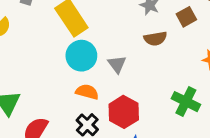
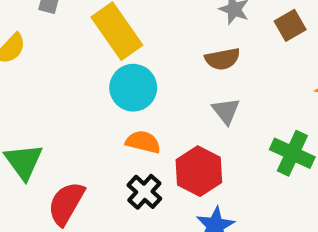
brown semicircle: (155, 39) -> (222, 59), moved
gray triangle: (117, 64) -> (226, 111), moved

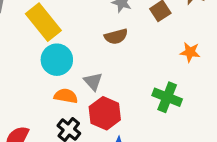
gray triangle: (226, 111) -> (93, 82), moved

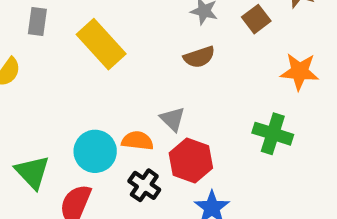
orange star: (190, 52) -> (300, 72), size x1.4
cyan circle: (57, 60) -> (95, 151), moved

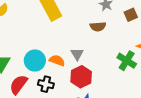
green cross: (273, 134) -> (127, 61), moved
black cross: (144, 185) -> (46, 84), moved, turned -35

